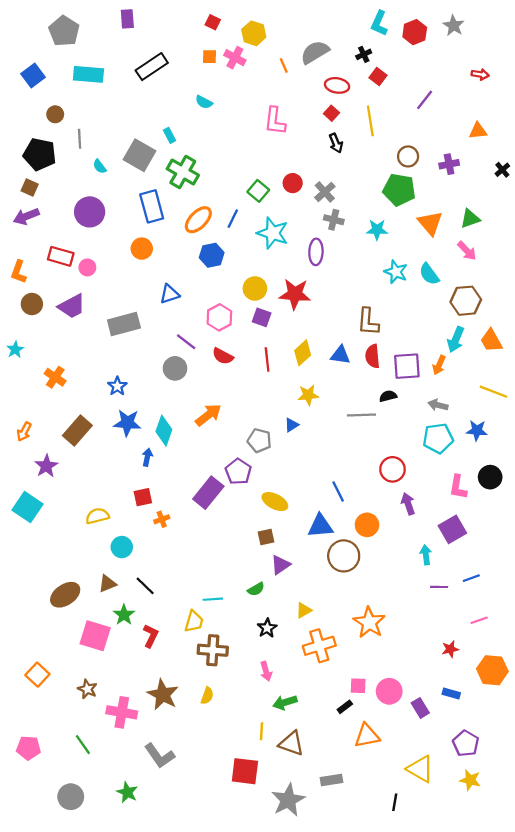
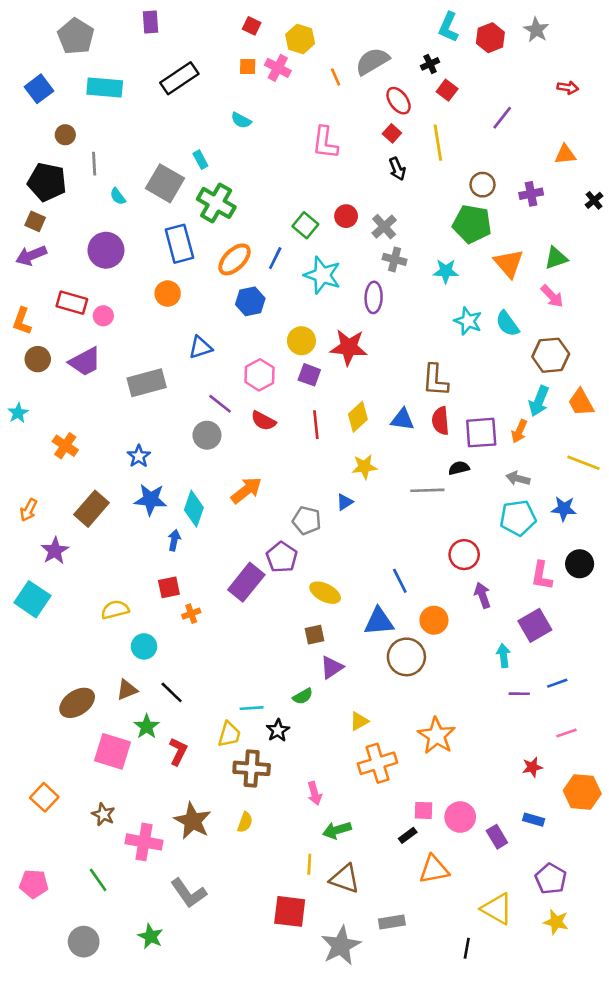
red ellipse: (337, 85) -> (399, 101), turned 45
black star: (267, 628) -> (278, 730), moved

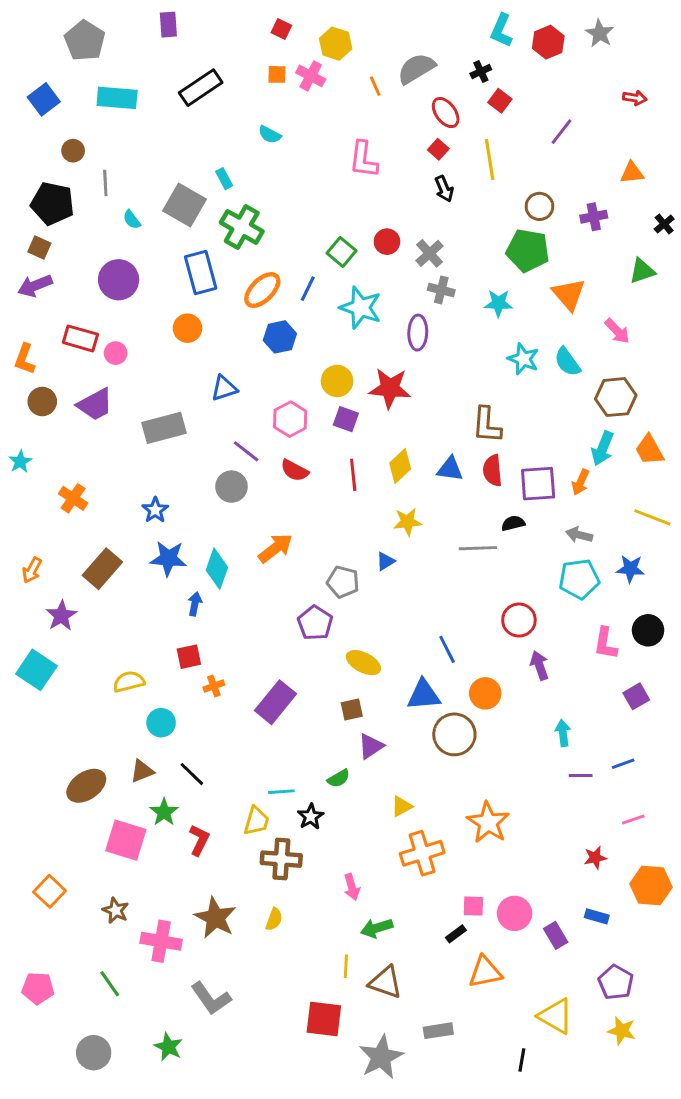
green triangle: (556, 258) -> (642, 271), moved
purple rectangle: (246, 582) -> (275, 702), moved
purple square: (535, 625) -> (636, 696), moved, size x0.7

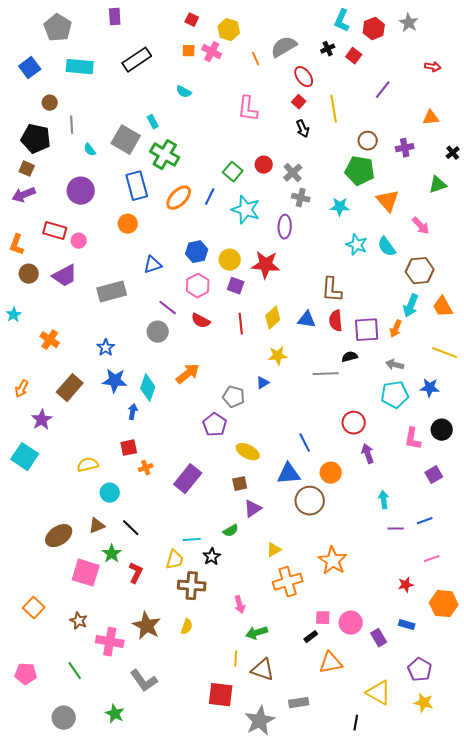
red square: (500, 101) -> (354, 56), moved
blue hexagon: (280, 337) -> (197, 252), moved

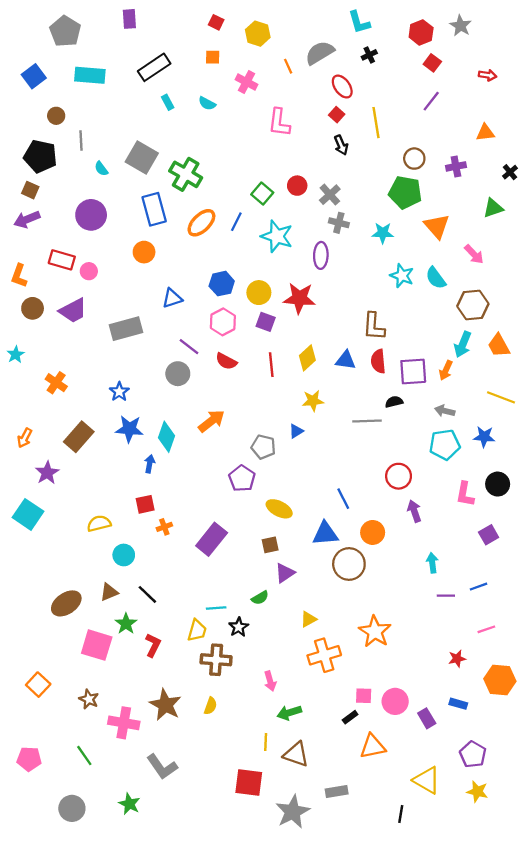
cyan L-shape: (342, 21) -> (359, 22), moved, turned -40
pink cross: (212, 52) -> (246, 82), moved
red square: (354, 56) -> (432, 63), moved
cyan rectangle: (153, 122) -> (168, 102), moved

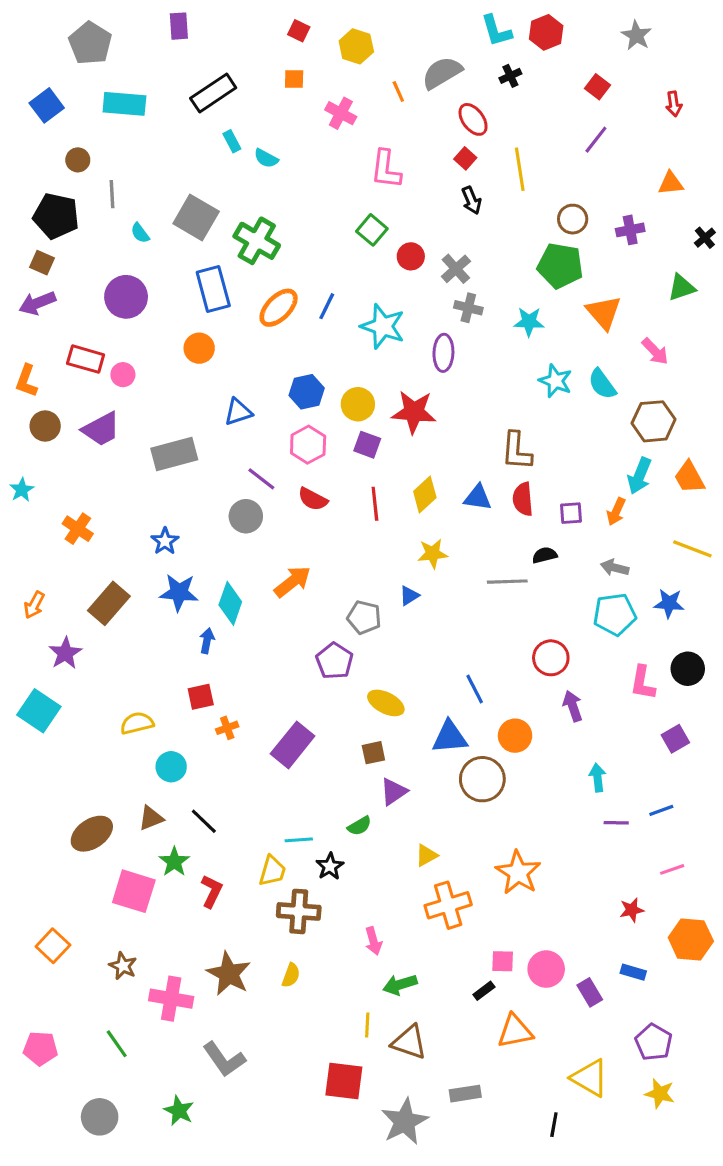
red hexagon: (421, 32) -> (546, 32), moved
red arrow: (487, 75) -> (674, 104), turned 72
cyan semicircle: (207, 103) -> (266, 158), moved
green square: (262, 193) -> (372, 230), moved
purple square: (413, 371) -> (571, 513), size x0.6

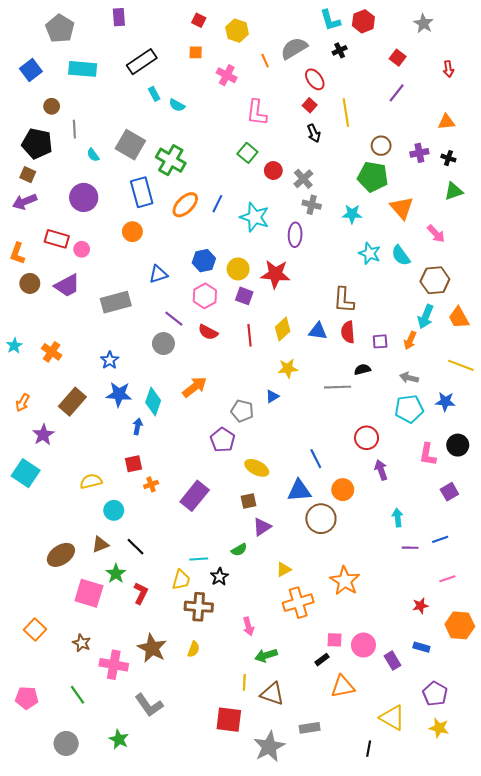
black cross: (705, 238) -> (448, 158), moved, turned -32
cyan star: (22, 490) -> (14, 346), moved

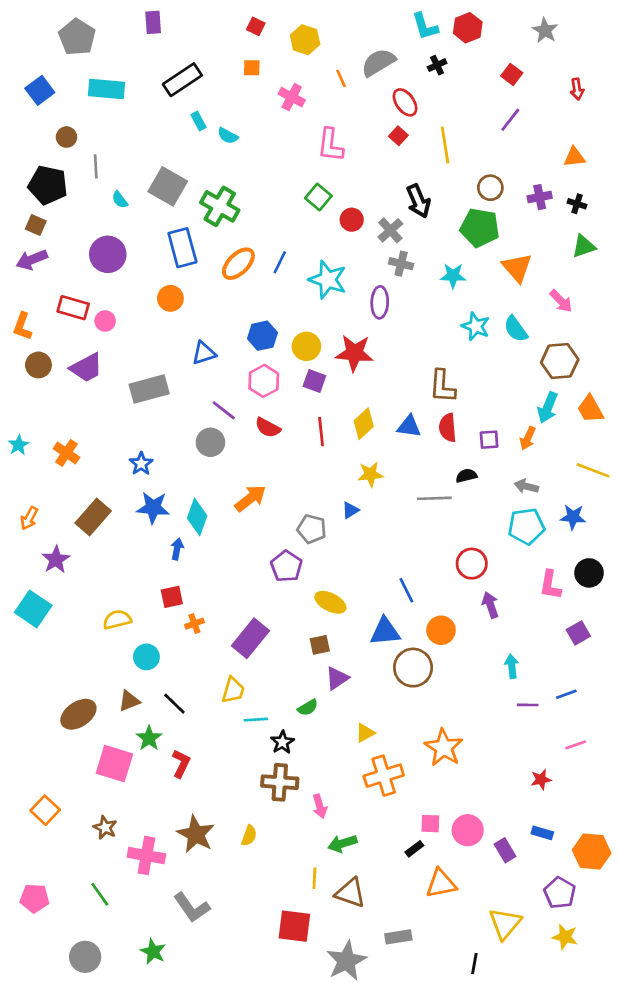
black arrow: (314, 133) -> (418, 201), moved, size x1.4
yellow trapezoid: (181, 580) -> (233, 690), moved
brown cross: (199, 607) -> (280, 782), moved
orange hexagon: (460, 625) -> (592, 852), moved
yellow triangle: (392, 718) -> (505, 924), turned 40

